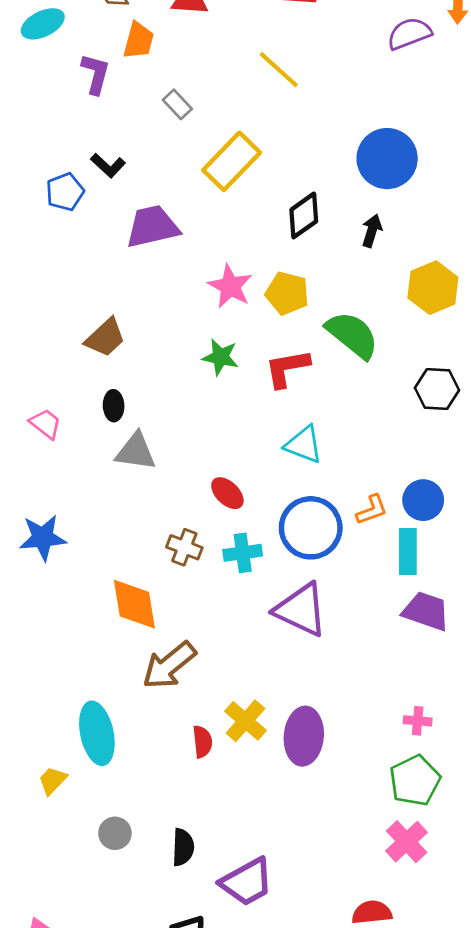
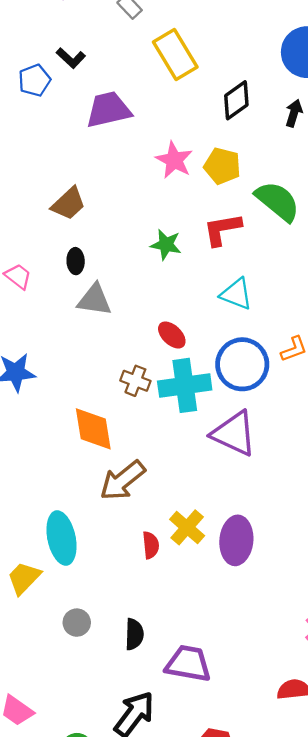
yellow rectangle: (232, 161) -> (175, 54), turned -75
green star: (220, 357) -> (166, 245), moved
cyan cross: (243, 553) -> (185, 385), size x1.6
yellow trapezoid: (52, 781) -> (24, 578), size x1.4
purple trapezoid: (247, 882) -> (188, 664), turned -141

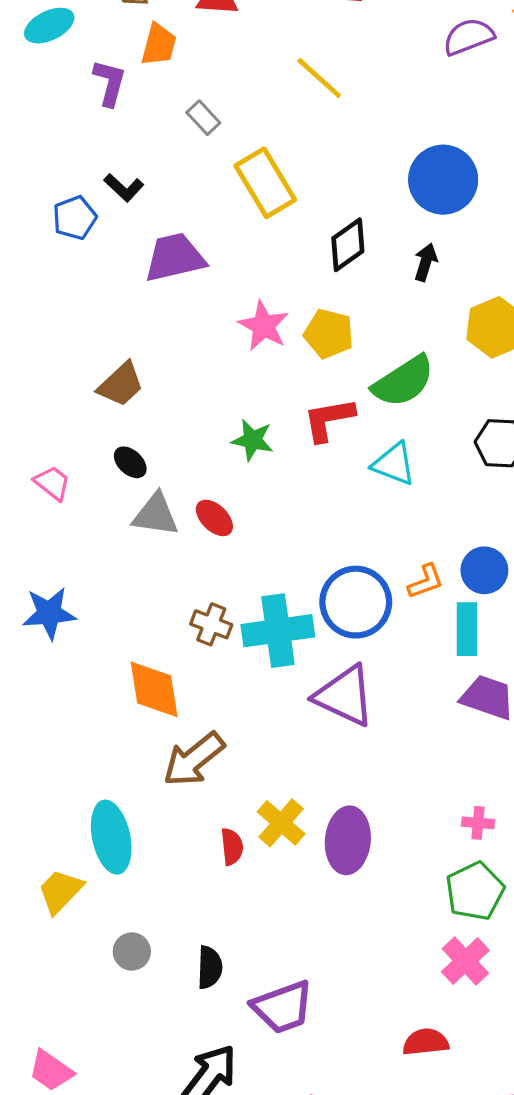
green semicircle: (277, 201) -> (403, 381), turned 108
black ellipse: (76, 261) -> (130, 462), turned -45
cyan triangle: (236, 294) -> (394, 464), moved
red ellipse: (172, 335) -> (214, 518), moved
purple trapezoid: (188, 664) -> (283, 1007), turned 150

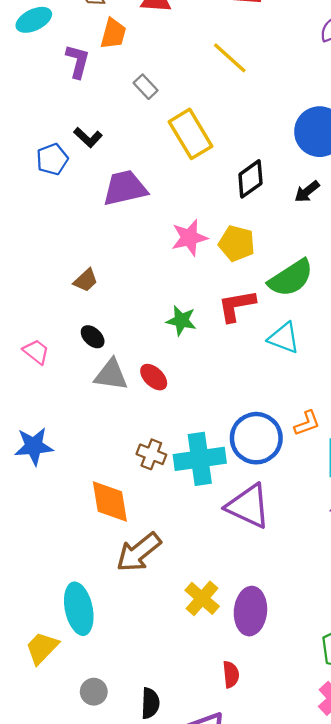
black arrow: (426, 262) -> (307, 192), turned -145
pink star: (264, 326) -> (189, 238), turned 30
brown trapezoid: (121, 385) -> (86, 280), size x0.7
red semicircle: (232, 847) -> (231, 674), moved

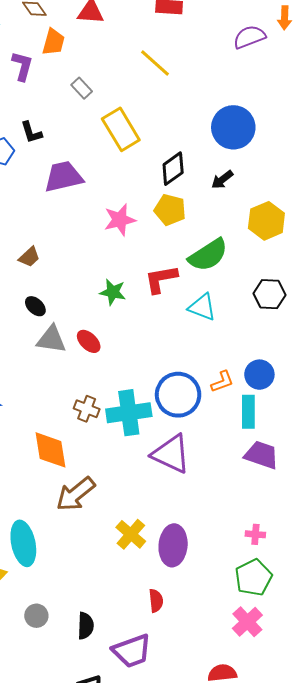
black L-shape: (88, 137) -> (31, 132), turned 30
yellow pentagon: (237, 243) -> (170, 210), moved

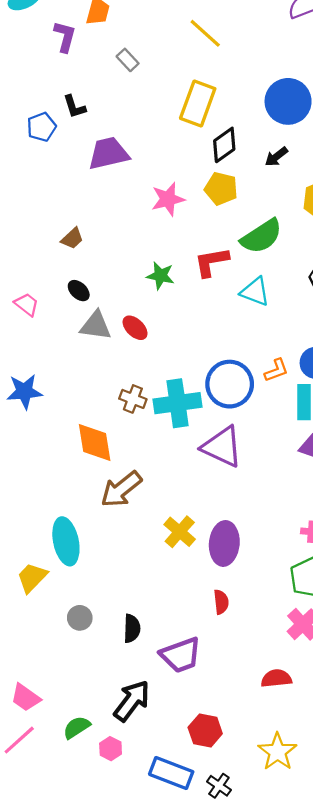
yellow rectangle: (121, 129) -> (198, 104), moved, turned 51
red semicircle: (156, 601) -> (221, 602), moved

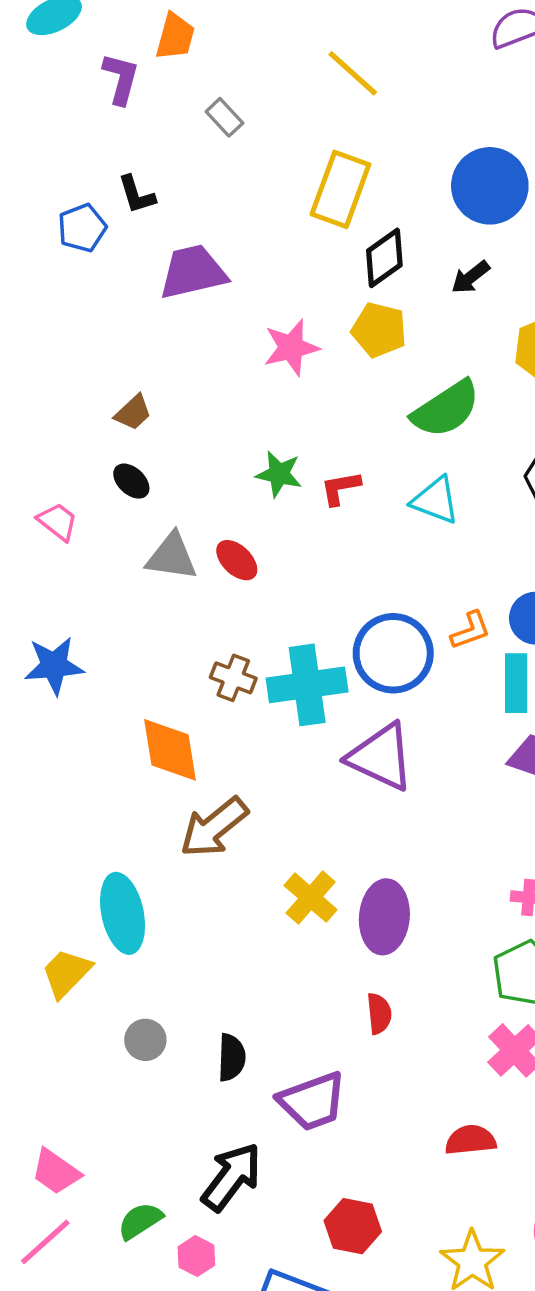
red L-shape: (212, 262) -> (340, 488), moved, size x0.7
black ellipse: (79, 291) -> (131, 481), moved

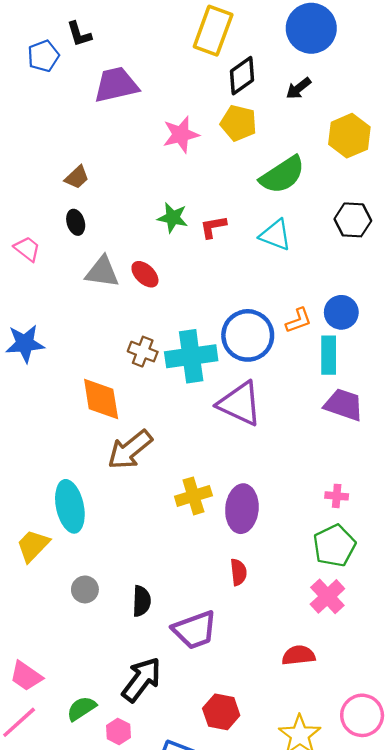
black ellipse: (131, 481) -> (76, 222), turned 30
yellow cross: (311, 898) -> (193, 496), turned 32

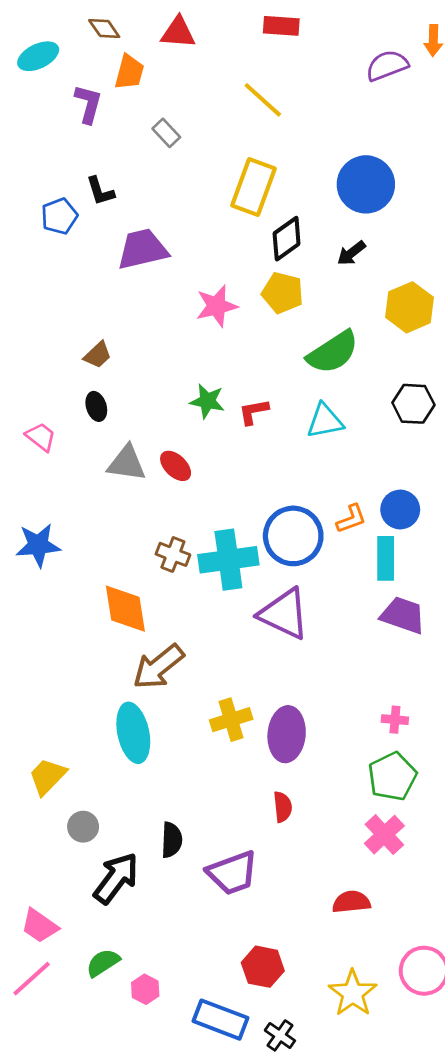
cyan triangle: (275, 235) -> (325, 421), turned -32
cyan ellipse: (70, 506) -> (133, 733), moved
gray circle: (85, 589) -> (83, 827), moved
black arrow: (142, 680) -> (116, 878), moved

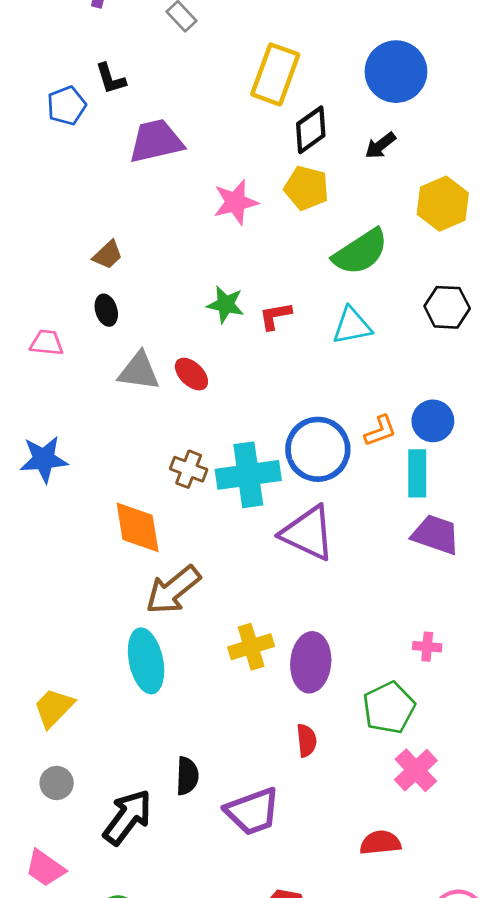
pink trapezoid: (41, 437) -> (47, 343), turned -32
green pentagon: (392, 776) -> (389, 708), moved
gray circle: (83, 827) -> (57, 783), moved

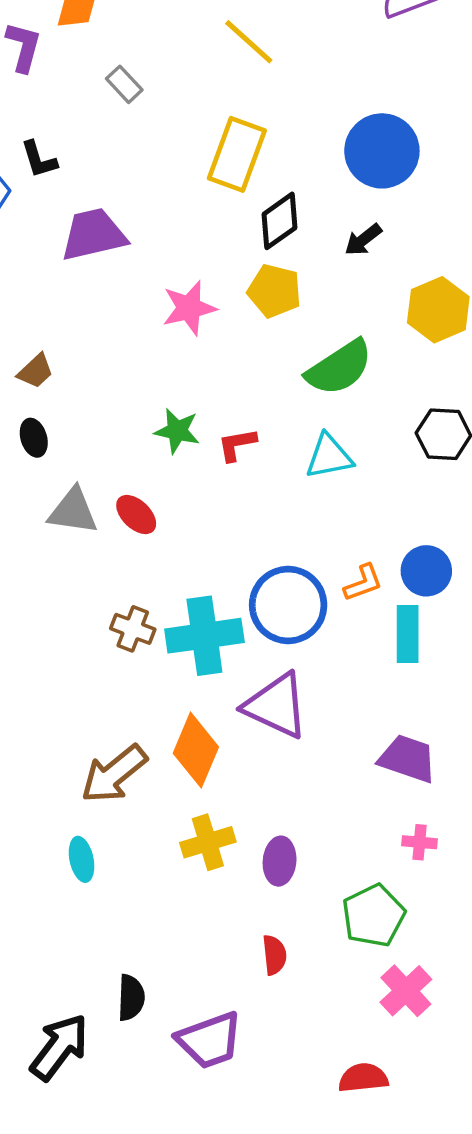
orange diamond: (138, 527) -> (196, 750), moved, turned 32
purple trapezoid: (436, 534) -> (408, 759), moved
cyan ellipse: (146, 661) -> (82, 859), size x0.6
purple ellipse: (311, 662) -> (280, 861), size x0.7

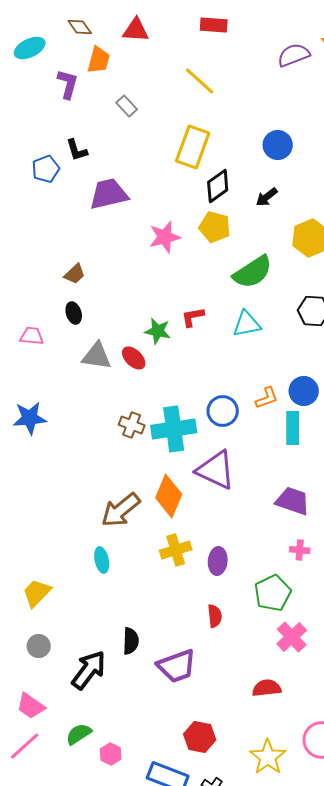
blue circle: (382, 151) -> (278, 145), size x0.7
green star: (177, 431) -> (158, 331), moved
blue circle: (288, 605) -> (223, 411), size x0.7

